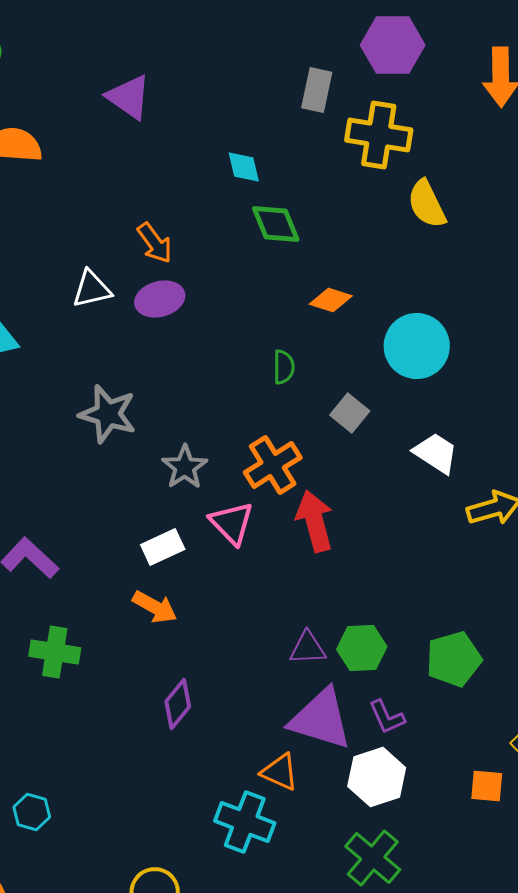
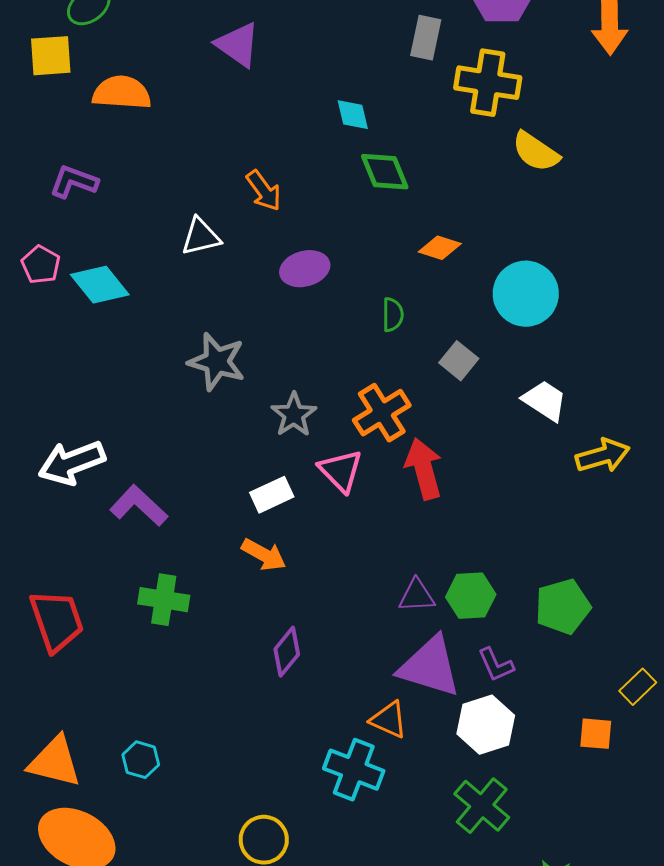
yellow semicircle: (427, 204) -> (536, 152), turned -30
purple ellipse: (160, 299) -> (305, 269), moved

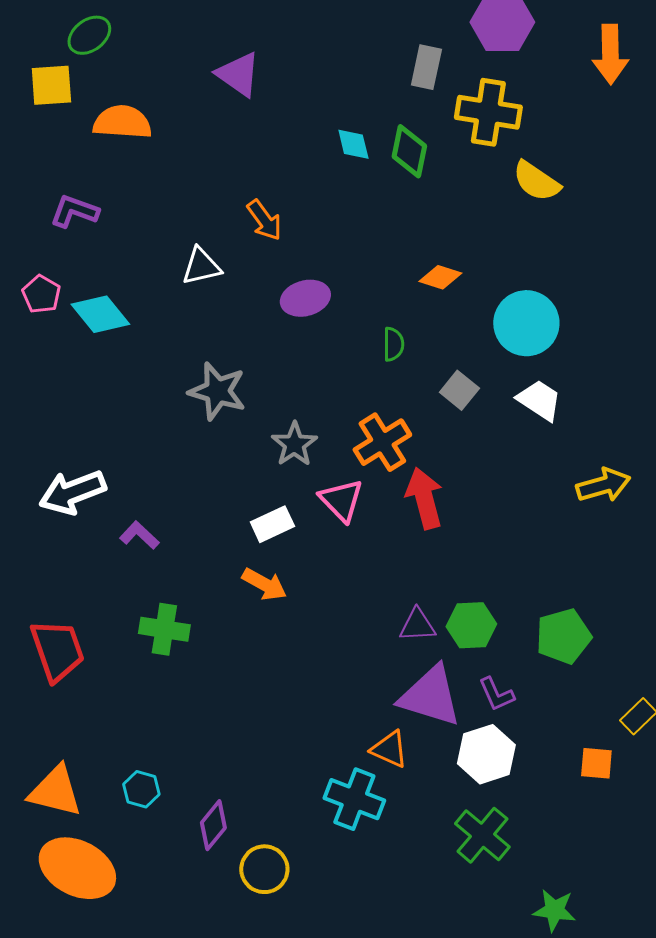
green diamond: (385, 172) -> (409, 151), moved, turned 34
white trapezoid: (545, 401) -> (539, 400), moved
purple L-shape: (139, 506) -> (139, 535), size x0.7
purple diamond: (287, 652) -> (213, 825), moved

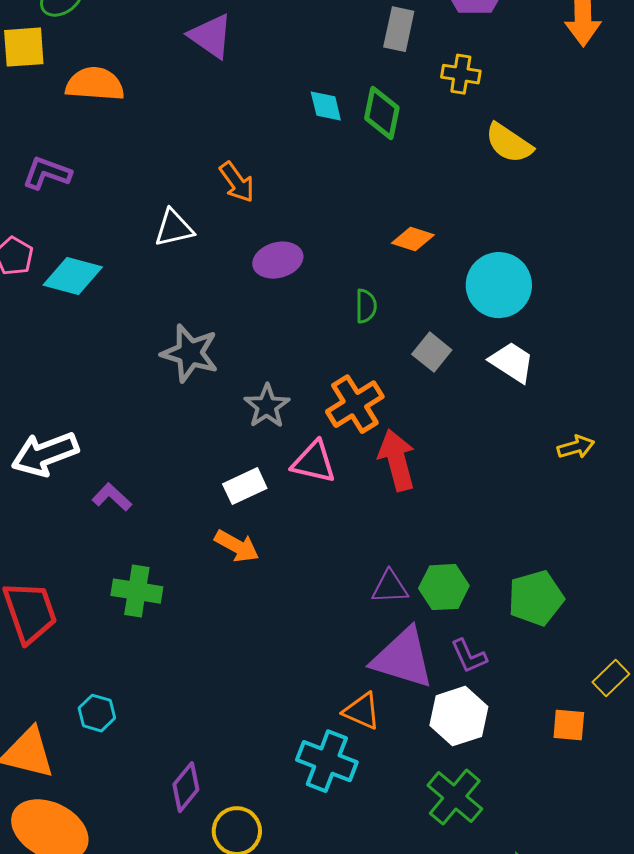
yellow cross: (488, 112) -> (461, 74), size x0.6
cyan diamond: (100, 314) -> (73, 276), turned -36
yellow arrow: (603, 485) -> (576, 447), size x0.7
pink triangle: (341, 500) -> (314, 462), turned -33
cyan hexagon: (141, 789) -> (97, 713), moved

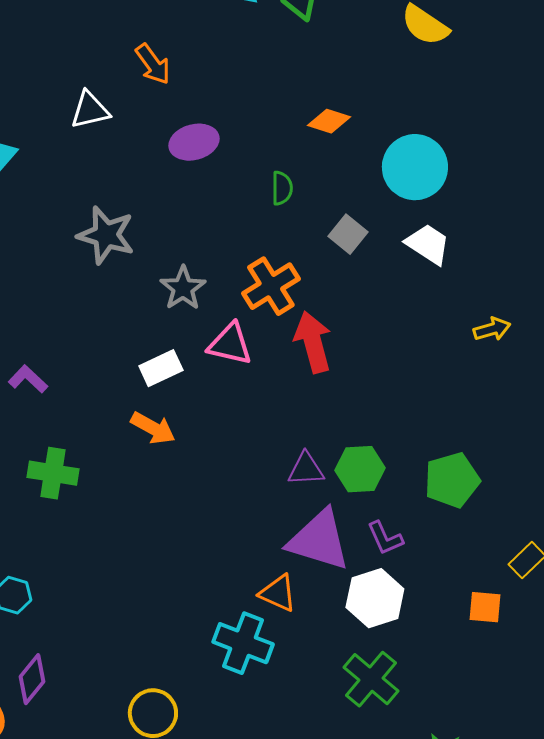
purple diamond: (186, 787) -> (32, 679), moved

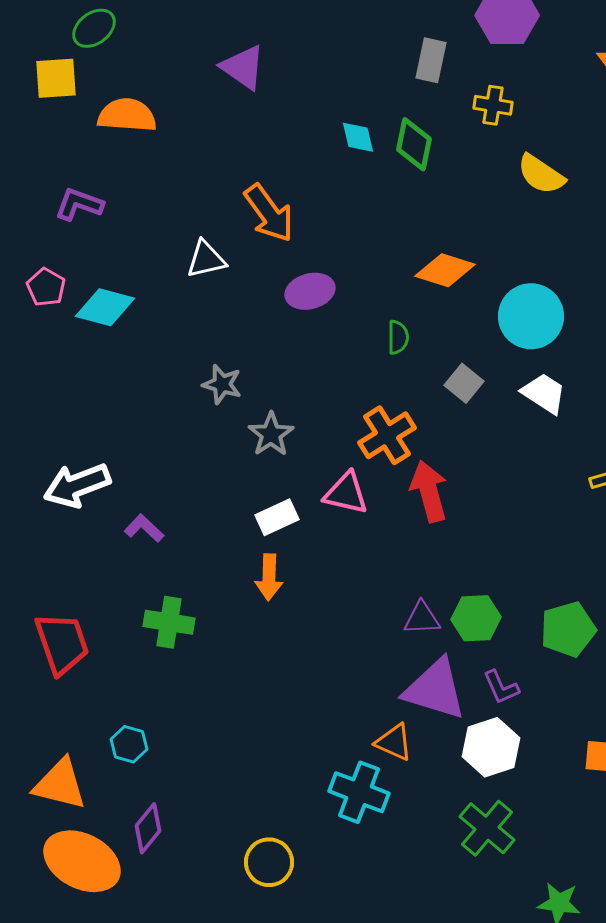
orange arrow: (153, 64) -> (269, 213), size x1.4
orange diamond: (329, 121) -> (445, 270), size x1.4
gray star: (106, 235) -> (222, 384), size x0.7
gray star: (183, 288) -> (271, 434), moved
orange arrow: (153, 428) -> (269, 577), turned 63

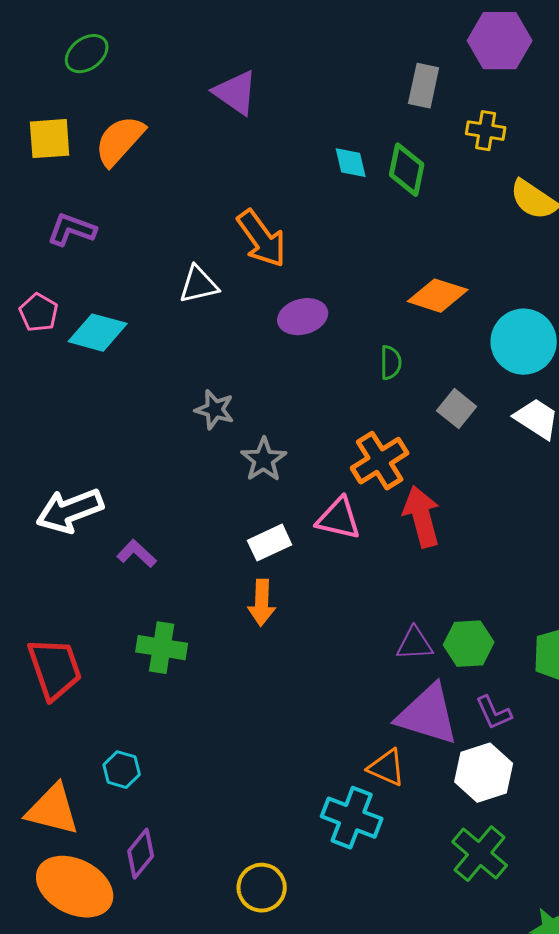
yellow square: (56, 78) -> (50, 139), moved
orange semicircle: (127, 115) -> (120, 141), turned -52

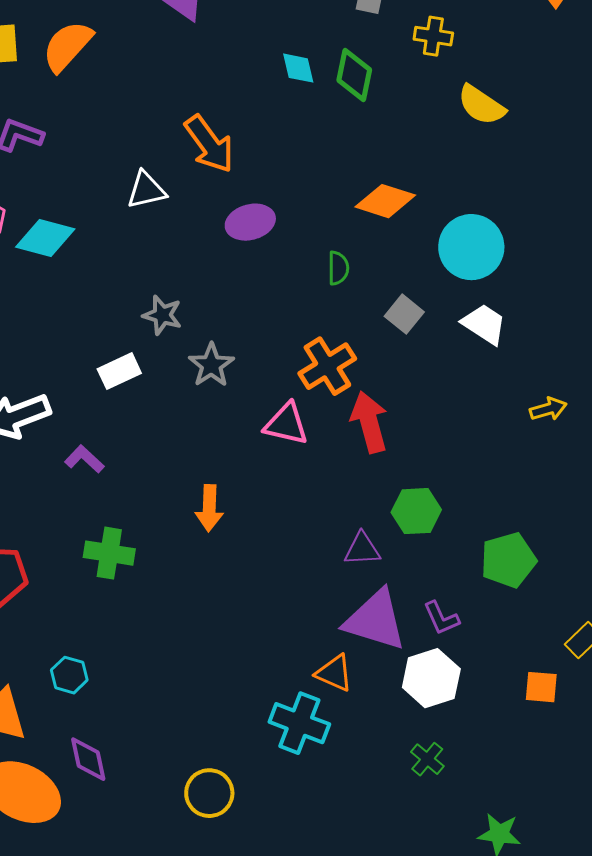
white rectangle: (270, 543) -> (119, 371), moved
green hexagon: (469, 644) -> (416, 511), moved
purple diamond: (141, 854) -> (88, 759), turned -51
green cross: (480, 854) -> (427, 759), size x0.6

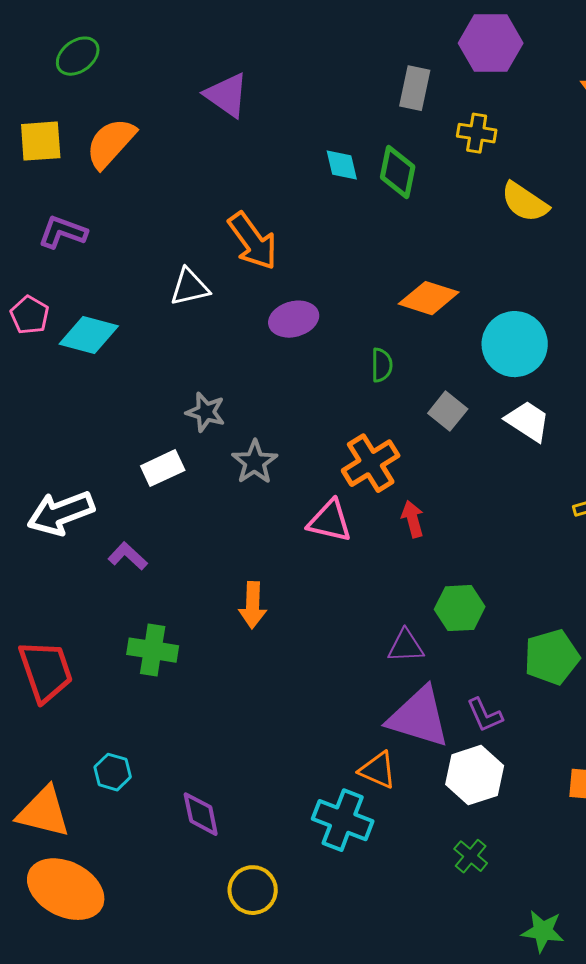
red arrow: (369, 422) -> (413, 519), size x0.6
purple diamond: (88, 759) -> (201, 814), moved

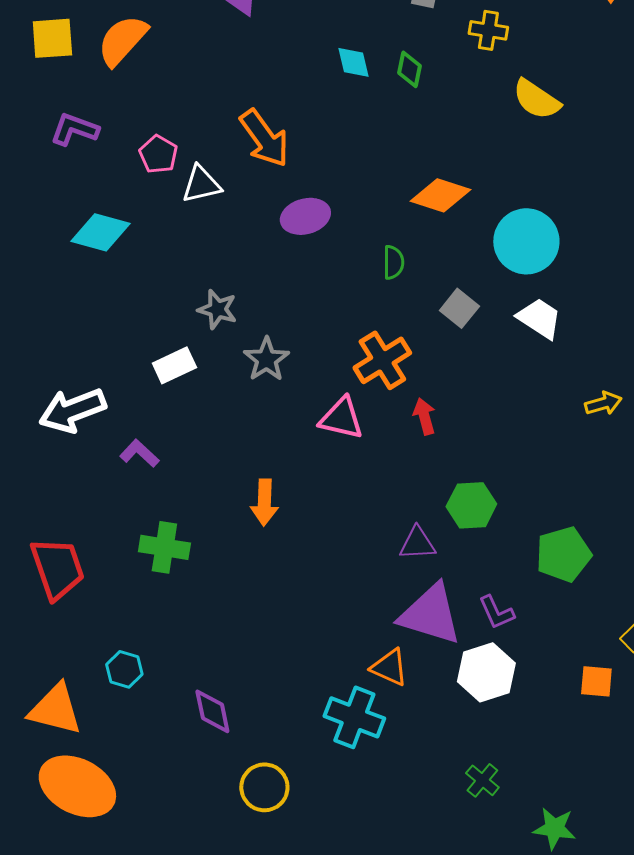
green diamond: (398, 172) -> (409, 69), size x0.7
pink pentagon: (30, 315) -> (158, 154), moved
green cross: (471, 856) -> (482, 780), moved

